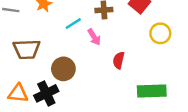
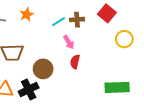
cyan line: (73, 24) -> (58, 22), moved
red semicircle: (119, 60) -> (75, 62), moved

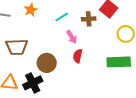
brown cross: (77, 20) -> (89, 19), moved
green rectangle: (117, 87) -> (119, 62), moved

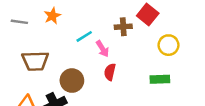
cyan line: (62, 17) -> (84, 36), moved
green rectangle: (119, 62) -> (160, 79), size x0.7

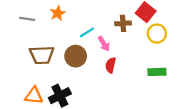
yellow circle: (169, 45) -> (157, 34), moved
brown circle: (72, 81) -> (76, 56), moved

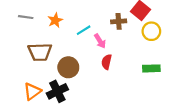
orange star: (58, 13) -> (55, 20), moved
brown circle: (76, 56) -> (68, 67), moved
orange triangle: (34, 96) -> (32, 91), turned -42

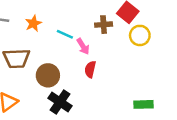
cyan line: (84, 30) -> (65, 34), turned 56
green rectangle: (151, 68) -> (143, 104), moved
black cross: (57, 91) -> (60, 102), moved, turned -30

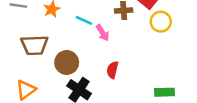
red semicircle: (90, 69) -> (112, 70), moved

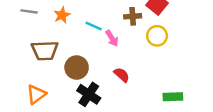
yellow circle: (161, 22) -> (157, 36), moved
red semicircle: (112, 70) -> (122, 75), turned 119

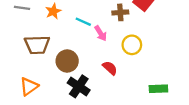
yellow circle: (157, 36) -> (132, 45), moved

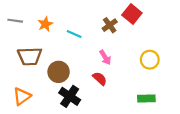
brown cross: (120, 12) -> (110, 25), turned -32
pink arrow: (101, 33) -> (105, 57), moved
yellow circle: (132, 45) -> (150, 60), moved

